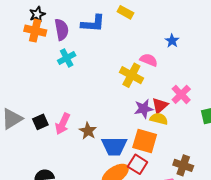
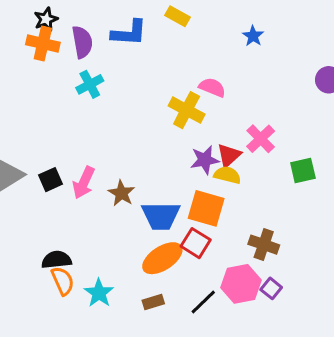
blue star: (172, 41) -> (253, 36), moved

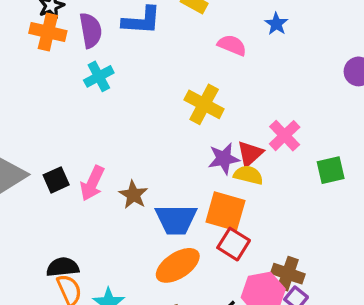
pink semicircle: (212, 87) -> (232, 45), moved
red square: (196, 243) -> (234, 244), moved
brown cross: (264, 245) -> (288, 274), moved

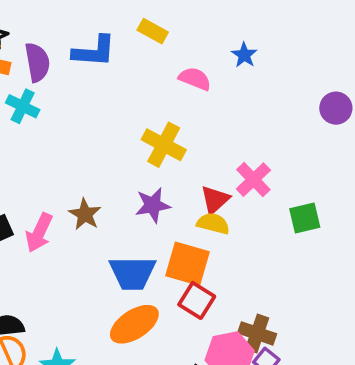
cyan cross: (99, 76) -> (23, 106), moved, turned -36
purple star: (224, 159) -> (153, 205), moved
brown star: (133, 195) -> (85, 214), moved

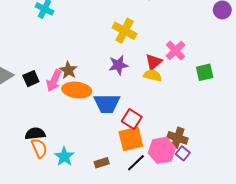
brown star: (85, 214) -> (68, 70), moved
orange square: (188, 264) -> (131, 139), moved, turned -30
red square: (197, 300) -> (132, 119), moved
orange ellipse: (134, 324) -> (77, 90), moved, turned 40

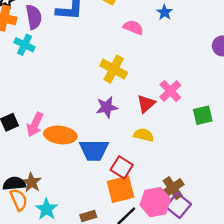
brown star: (68, 70) -> (31, 182), moved
yellow semicircle: (153, 75) -> (144, 135), moved
brown cross: (178, 138) -> (173, 188), turned 36
purple square: (183, 153) -> (178, 206), size x1.5

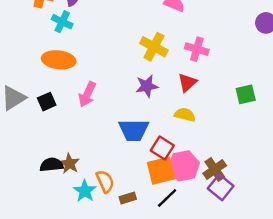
pink cross: (170, 91) -> (197, 49), moved, turned -30
pink arrow: (35, 125) -> (87, 94), moved
orange ellipse: (60, 135) -> (59, 60), moved
orange semicircle: (19, 200) -> (105, 181), moved
pink hexagon: (155, 202) -> (184, 166), moved

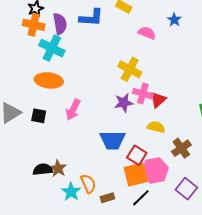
cyan cross: (62, 22) -> (52, 48), size x1.4
pink cross: (197, 49) -> (143, 94), moved
black square: (47, 102) -> (39, 116), turned 35
brown cross: (215, 169) -> (181, 148), moved

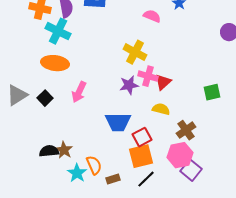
black square: (39, 116) -> (45, 98), turned 35
red square: (137, 155) -> (142, 137), turned 30
pink hexagon: (155, 170) -> (180, 155), moved

